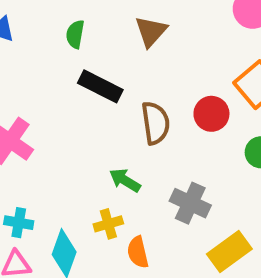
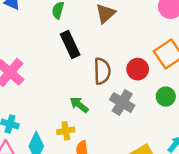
black rectangle: (100, 86) -> (70, 44), turned 32
gray cross: (190, 203) -> (122, 103), moved

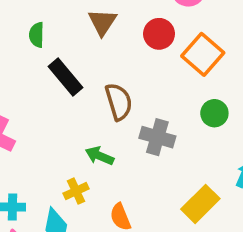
red circle: (138, 69) -> (159, 34), moved
yellow cross: (66, 131) -> (76, 191), moved

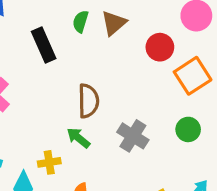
green semicircle: (37, 35) -> (80, 21), moved
black rectangle: (66, 77) -> (44, 45), moved
brown semicircle: (119, 102) -> (88, 101), moved

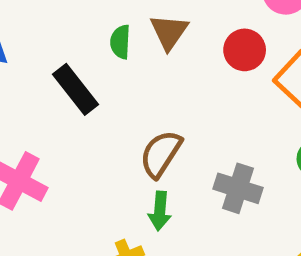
brown semicircle: (88, 101) -> (161, 154), turned -132
green arrow: (78, 138) -> (160, 211), turned -110

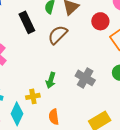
brown semicircle: (161, 154) -> (58, 35), moved

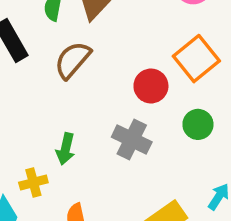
red circle: (100, 21) -> (151, 86), moved

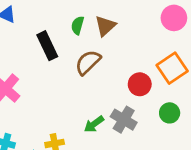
green arrow: (66, 149) -> (94, 124), moved, turned 36

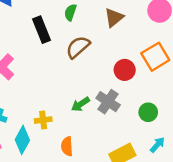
brown triangle: (105, 26) -> (114, 17), moved
green circle: (170, 113) -> (148, 112), moved

